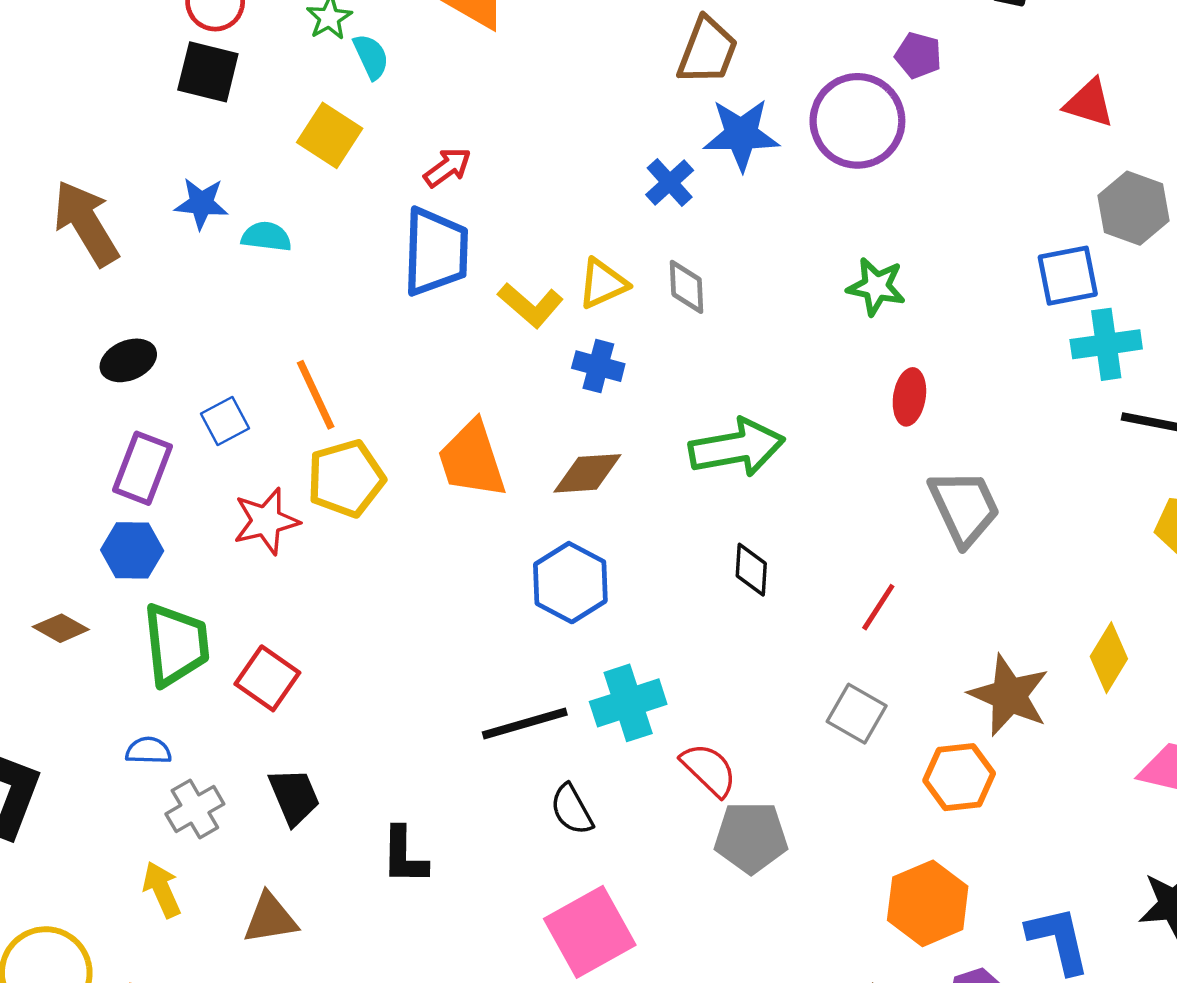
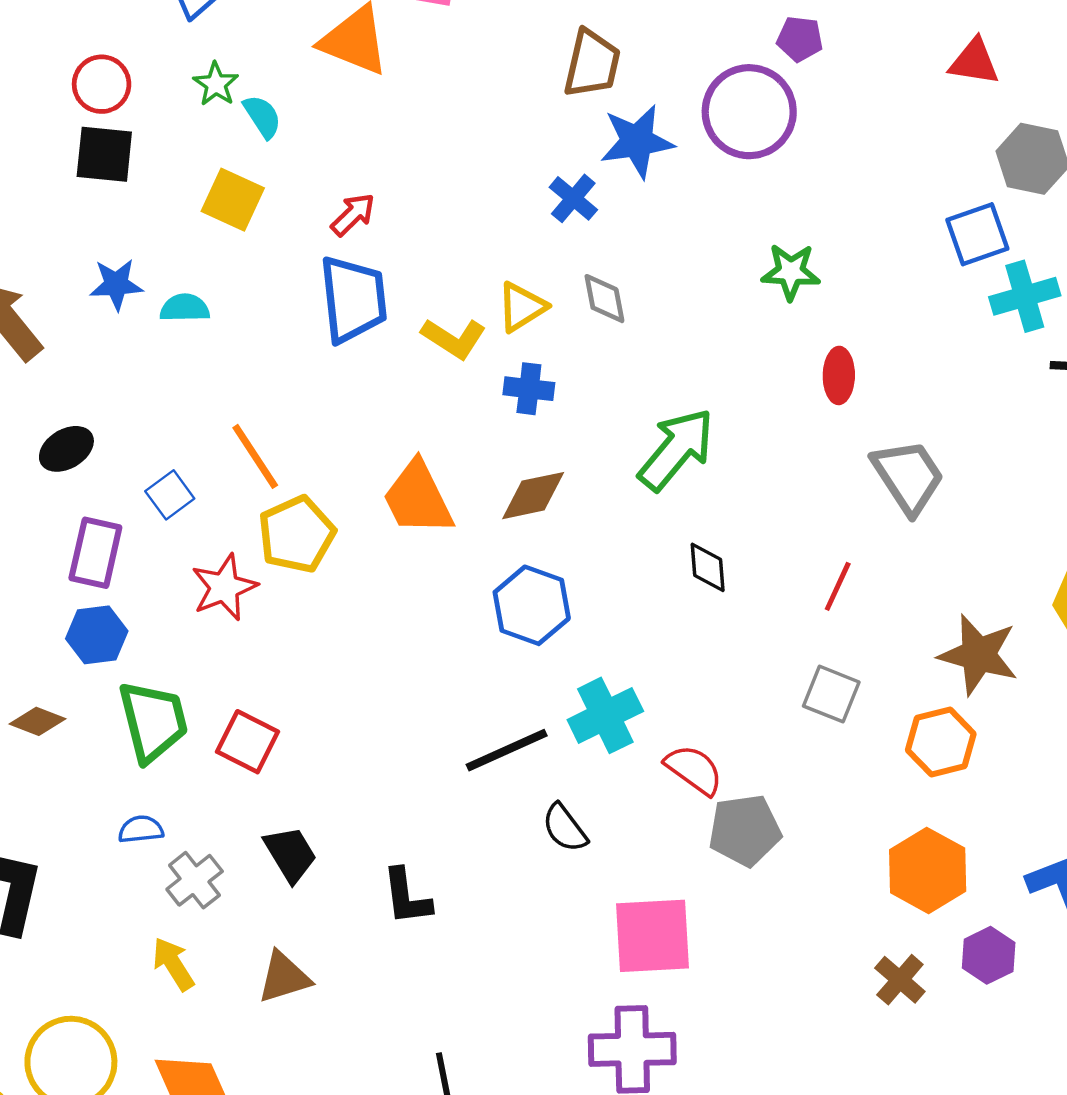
green arrow: (737, 447) -> (676, 449), turned -32
pink square: (590, 932) -> (652, 936), moved, turned 34

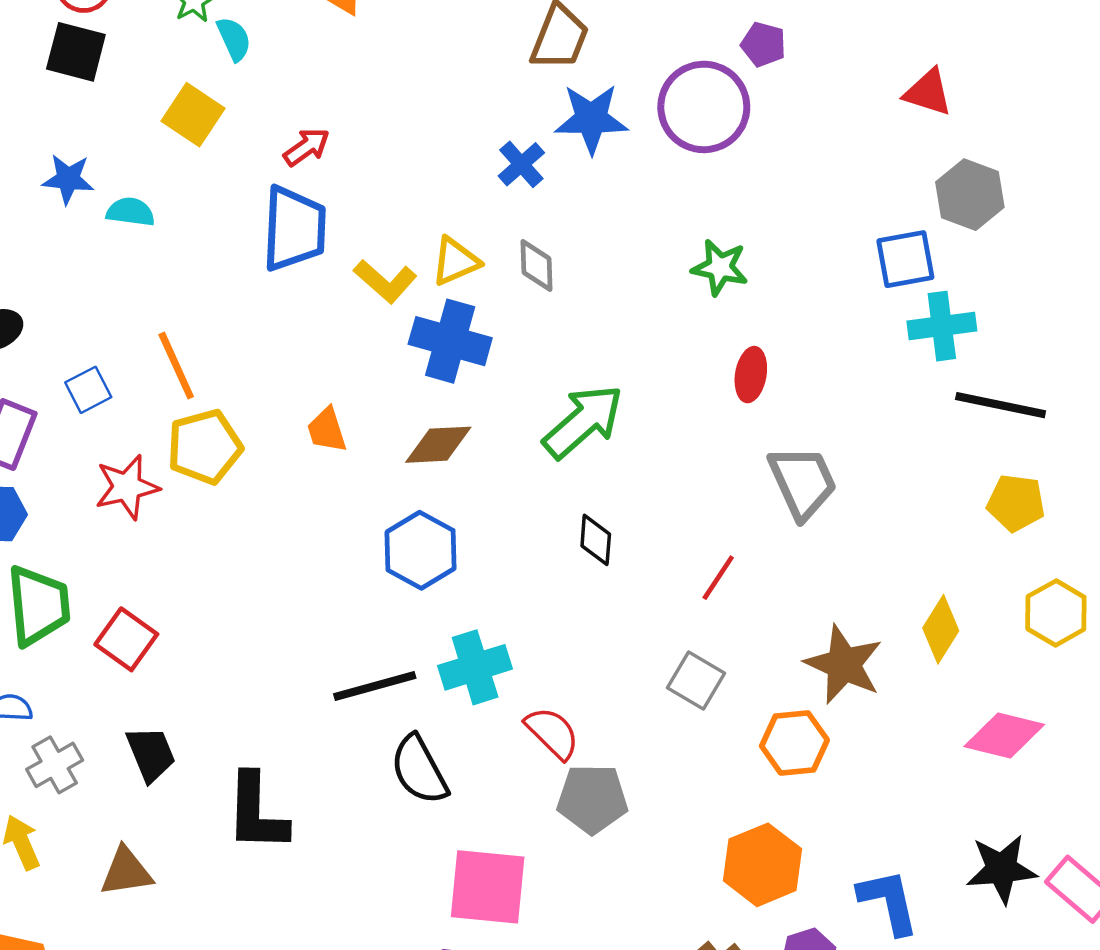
blue cross: (529, 389) -> (450, 341), size x1.6
orange trapezoid: (418, 498) -> (327, 430), size x0.6
black semicircle: (565, 828) -> (419, 770), size x1.4
black L-shape: (407, 897) -> (257, 812), size x1.4

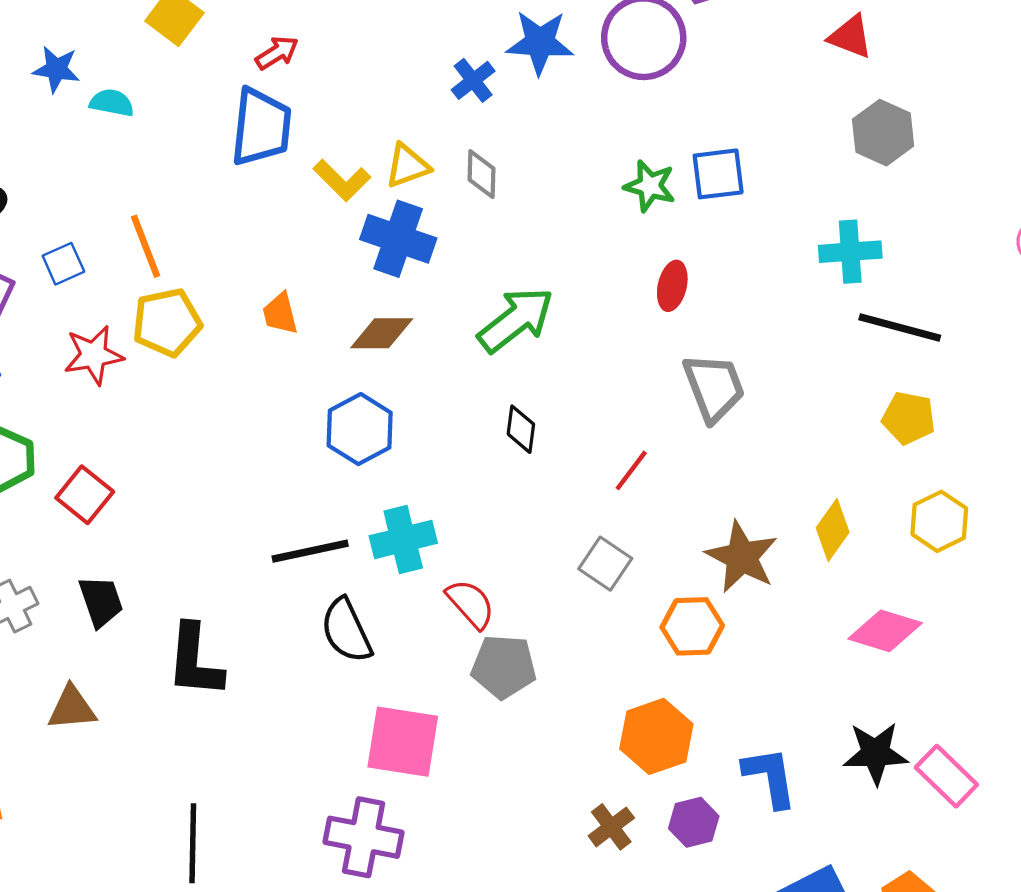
blue square: (905, 259) -> (718, 174), moved

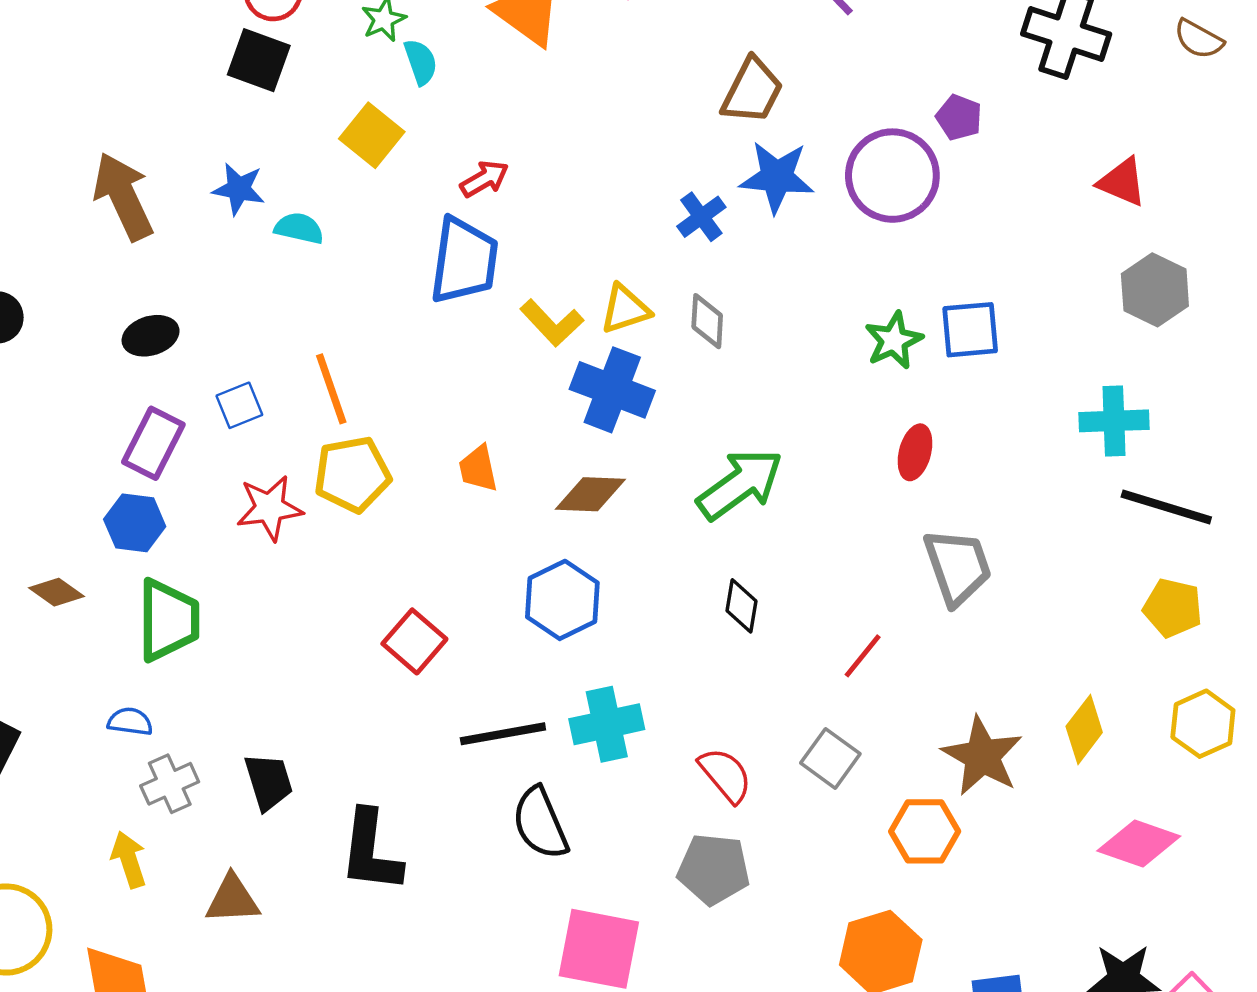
green star: (650, 186) -> (894, 340), turned 30
red square: (85, 495) -> (414, 641), moved
red semicircle: (471, 604) -> (725, 775), moved

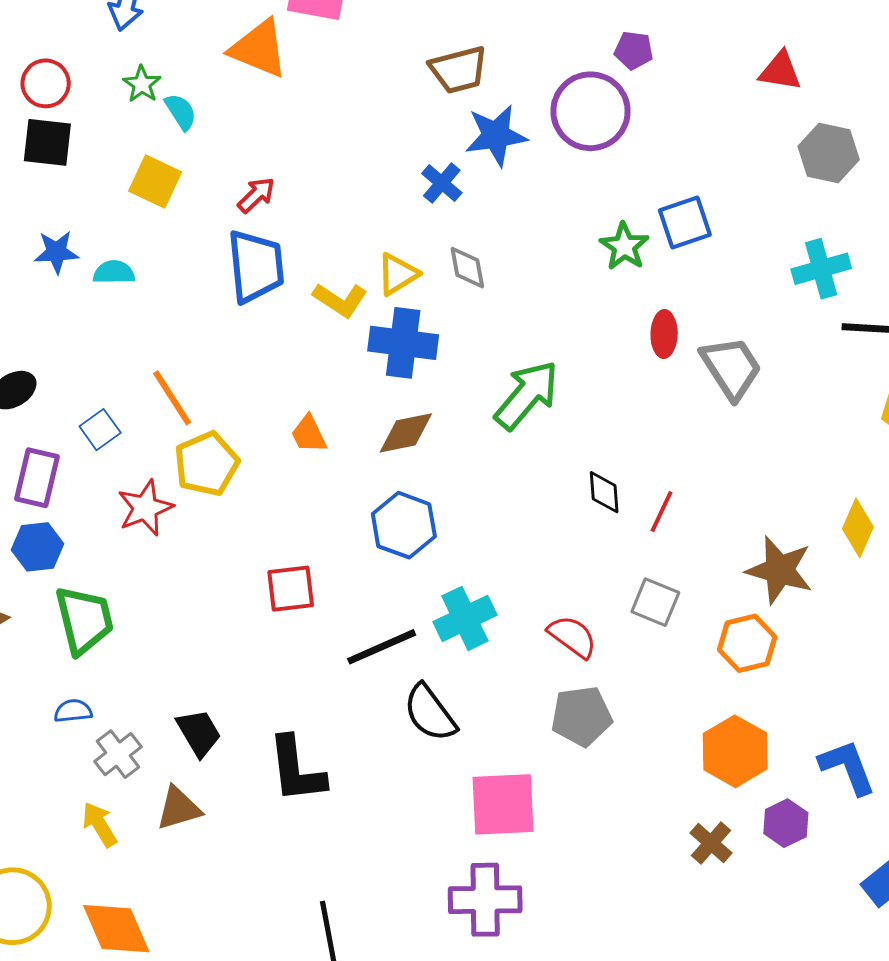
brown trapezoid: (752, 91) -> (459, 70), turned 62
gray trapezoid: (958, 567) -> (731, 368), moved
black diamond: (742, 606) -> (604, 492), moved
red square: (414, 641) -> (291, 589), turned -34
brown triangle: (232, 899) -> (179, 808), moved

